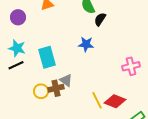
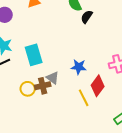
blue star: (86, 44) -> (79, 67), moved
red diamond: (115, 101) -> (98, 86), moved, turned -75

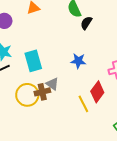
blue star: (79, 67) -> (78, 61), moved
yellow circle: (28, 89) -> (27, 95), size x1.5

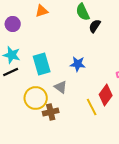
blue star: (78, 61) -> (78, 64), moved
brown cross: (42, 92) -> (51, 112), moved

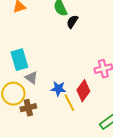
blue star: (78, 64) -> (58, 89), moved
gray triangle: (61, 87) -> (31, 78), moved

